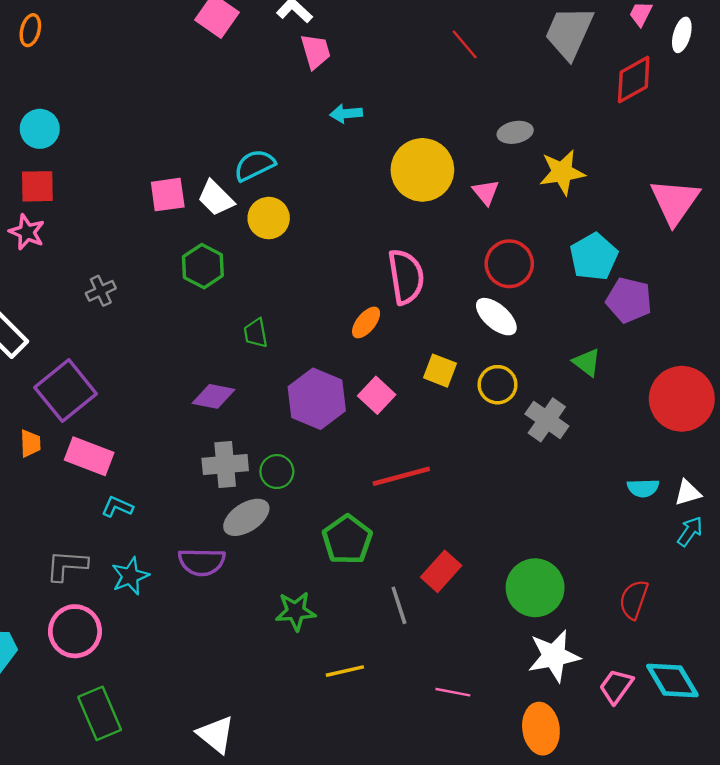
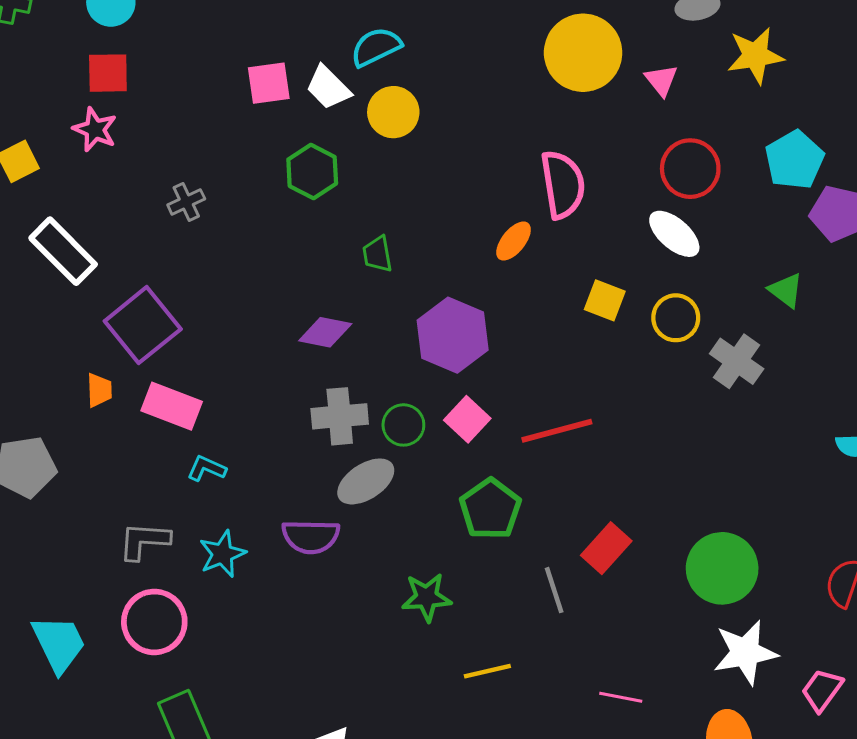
pink square: (377, 395) -> (467, 419), moved

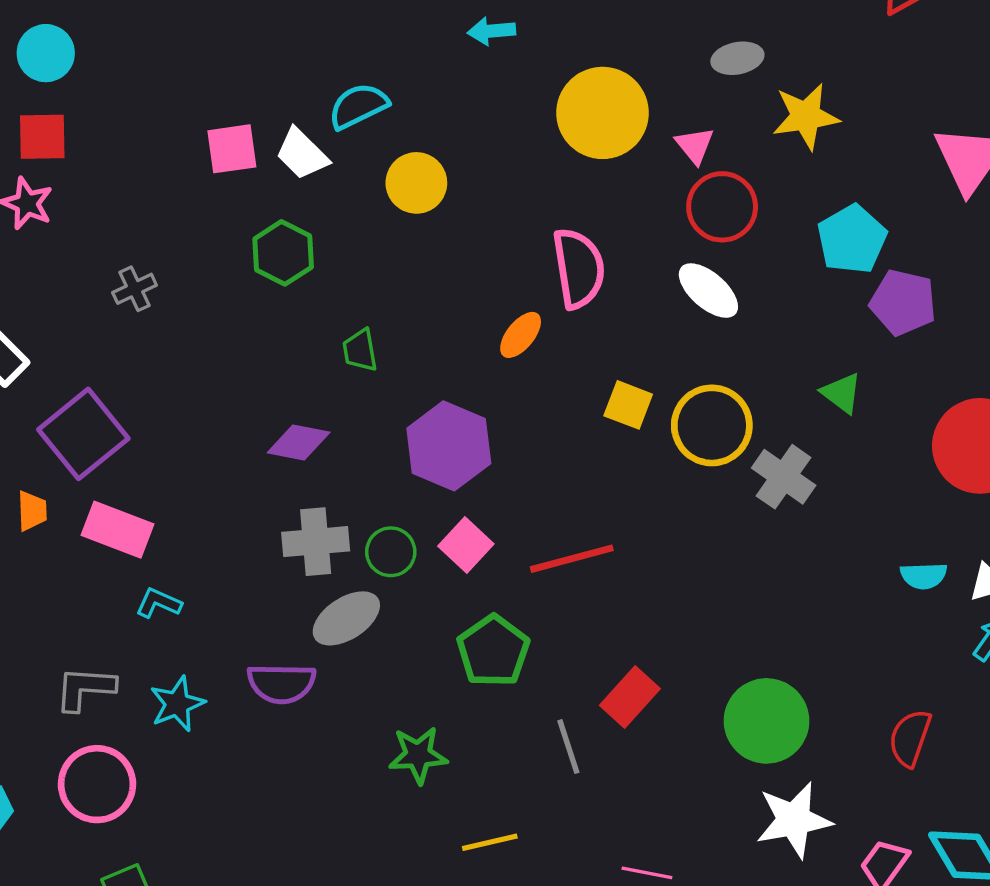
yellow circle: (393, 112) -> (416, 183), moved
red circle: (690, 169) -> (722, 207), moved
white ellipse: (674, 234) -> (708, 291), moved
yellow circle: (676, 318) -> (712, 425), size x1.4

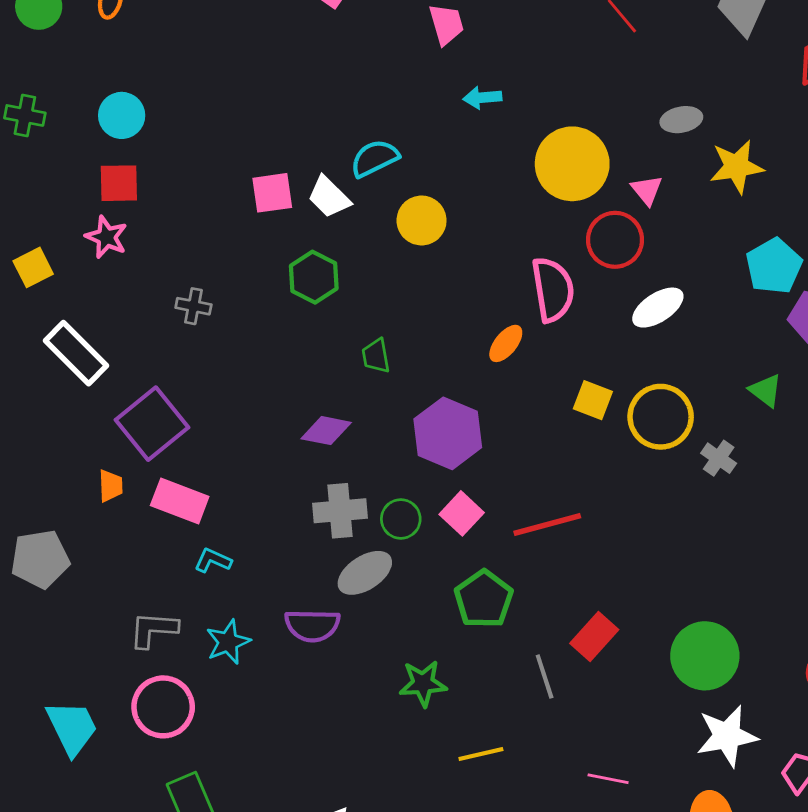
red circle: (722, 207) -> (615, 240), moved
gray cross: (135, 289) -> (193, 306), turned 36
white ellipse: (708, 291) -> (658, 308), turned -74
gray cross: (784, 477) -> (719, 458), size x0.7

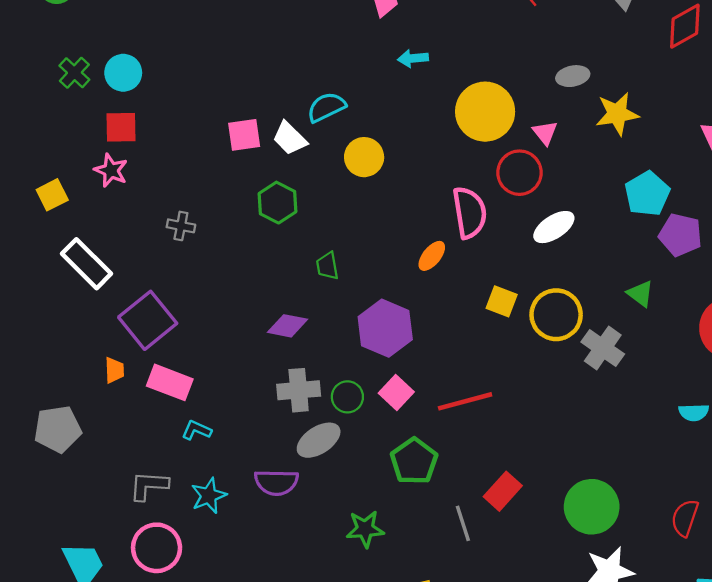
green cross: (25, 115) -> (74, 73), moved, turned 32
gray cross: (719, 458) -> (603, 348), size x1.5

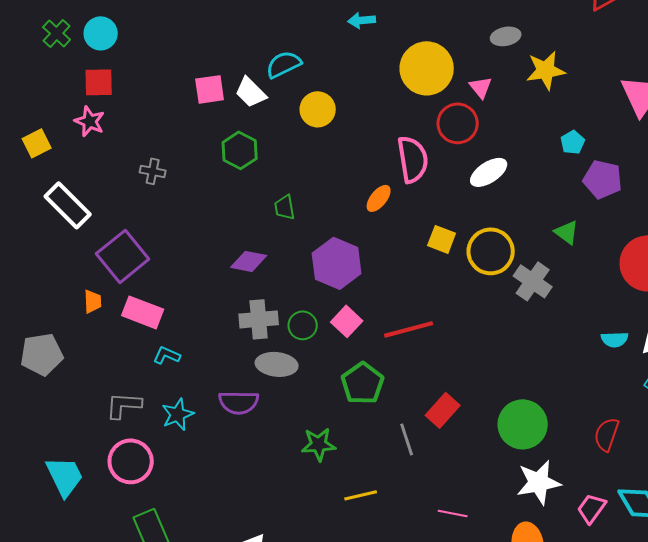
cyan pentagon: (647, 194) -> (573, 142), size x0.6
gray ellipse: (319, 440) -> (277, 364), turned 39

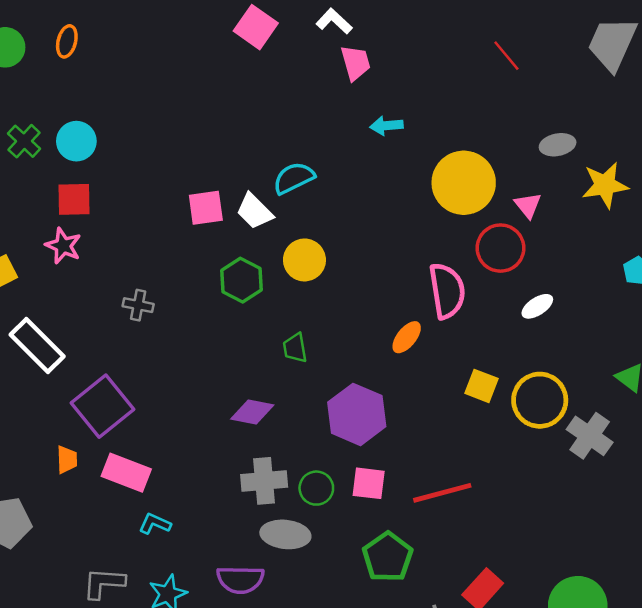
yellow circle: (318, 109) -> (304, 260), moved
white ellipse: (489, 172) -> (537, 306), size x0.7
pink square: (347, 321) -> (369, 483), turned -36

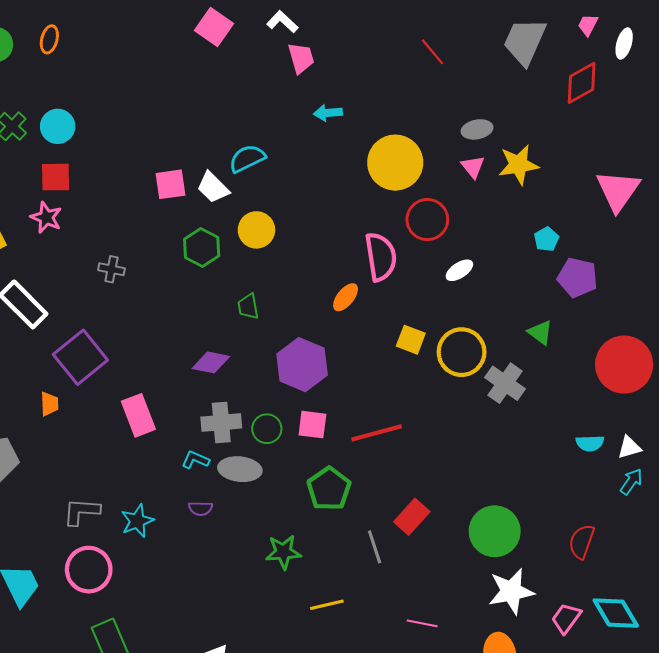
pink triangle: (528, 205) -> (473, 167), moved
pink rectangle: (126, 473) -> (138, 415), moved, turned 48
cyan L-shape: (155, 524) -> (195, 460), moved
purple semicircle: (240, 580) -> (201, 508), size x0.6

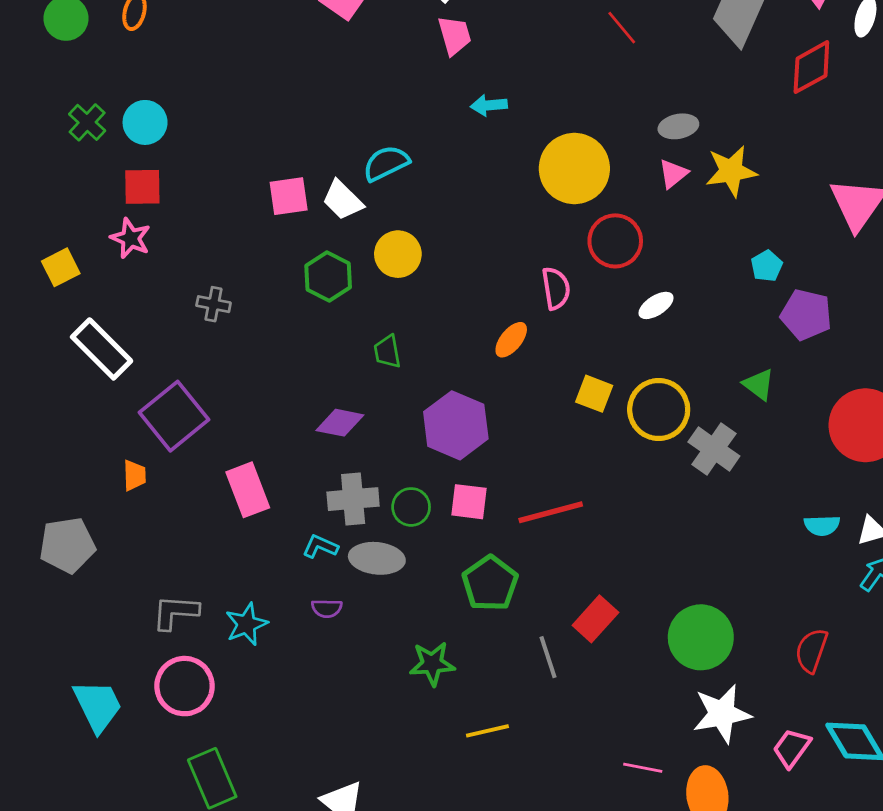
pink triangle: (473, 167) -> (673, 174), turned 30
pink semicircle: (381, 257) -> (556, 288), size x0.7
pink line: (422, 623) -> (643, 768), moved

